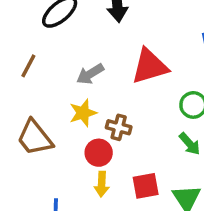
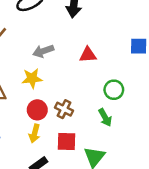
red triangle: (150, 66) -> (88, 55), size x0.6
brown cross: (119, 127) -> (64, 109), moved

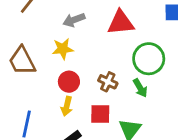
red triangle: (88, 55) -> (121, 23), size x1.5
green circle: (114, 90) -> (149, 59), size x1.5
brown cross: (64, 109) -> (108, 82), moved

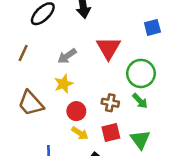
red triangle: (121, 23) -> (109, 48), turned -40
yellow arrow: (67, 106) -> (80, 133), turned -56

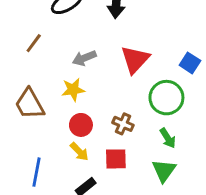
blue square: (152, 27) -> (190, 63), moved, turned 35
green arrow: (140, 101) -> (168, 138), moved
green triangle: (140, 139) -> (164, 171), moved

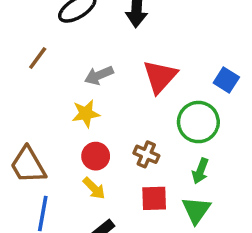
brown trapezoid: (30, 104) -> (28, 165), moved
green arrow: (168, 138) -> (200, 171), turned 54
red square: (116, 159) -> (154, 198), moved

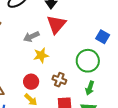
red triangle: (160, 77) -> (56, 24), moved
yellow star: (86, 114) -> (41, 55), moved

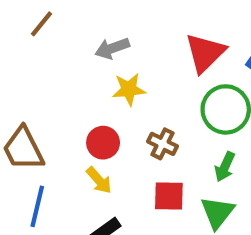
red triangle: (56, 24) -> (205, 53), moved

